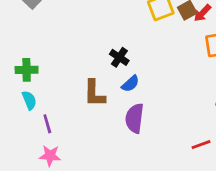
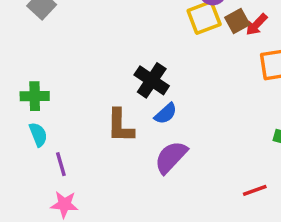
black cross: (119, 57) -> (152, 80), size x1.4
purple semicircle: (135, 118) -> (171, 157), turned 36

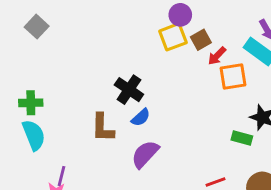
red arrow: (256, 24) -> (217, 56), moved
cyan semicircle: (38, 135) -> (34, 135), size x1.5
purple line: (61, 164) -> (62, 176), moved, turned 30

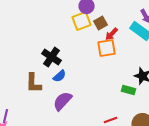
orange square: (233, 76) -> (107, 48), moved

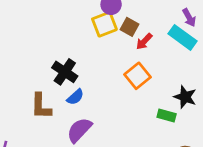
brown square: (101, 23) -> (130, 27), turned -32
orange square: (107, 48) -> (138, 76), moved, turned -30

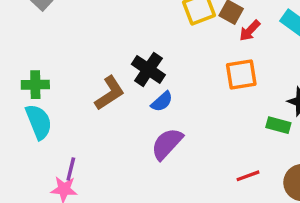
orange square: (138, 76) -> (241, 75), turned 30
brown L-shape: (41, 106) -> (110, 93), moved, turned -124

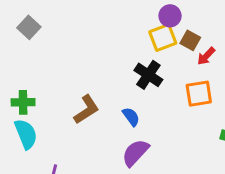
black cross: (148, 69) -> (148, 75), moved
blue semicircle: (162, 102) -> (131, 117), turned -84

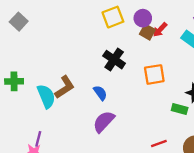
purple circle: (170, 16) -> (143, 18), moved
yellow square: (163, 37) -> (113, 17), moved
red arrow: (206, 56) -> (160, 30), moved
cyan semicircle: (26, 134) -> (46, 96), moved

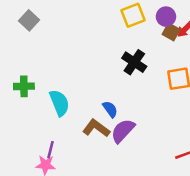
brown L-shape: (65, 87) -> (96, 128), moved, turned -110
blue semicircle: (100, 93) -> (110, 109), moved

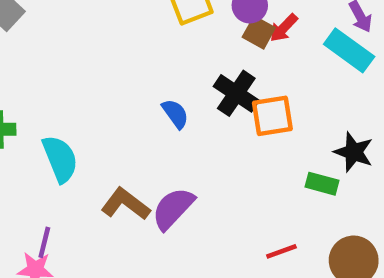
black cross: (134, 62) -> (236, 93), moved
blue semicircle: (110, 109) -> (175, 114), moved

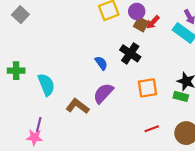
orange square: (272, 116) -> (147, 88), moved
green rectangle: (322, 184) -> (181, 96), moved
purple semicircle: (173, 209) -> (103, 93), moved

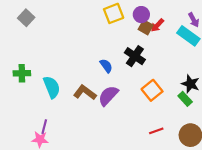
orange square: (147, 88) -> (152, 90), turned -30
green rectangle: (181, 96) -> (185, 99), turned 32
brown L-shape: (77, 106) -> (85, 92), moved

